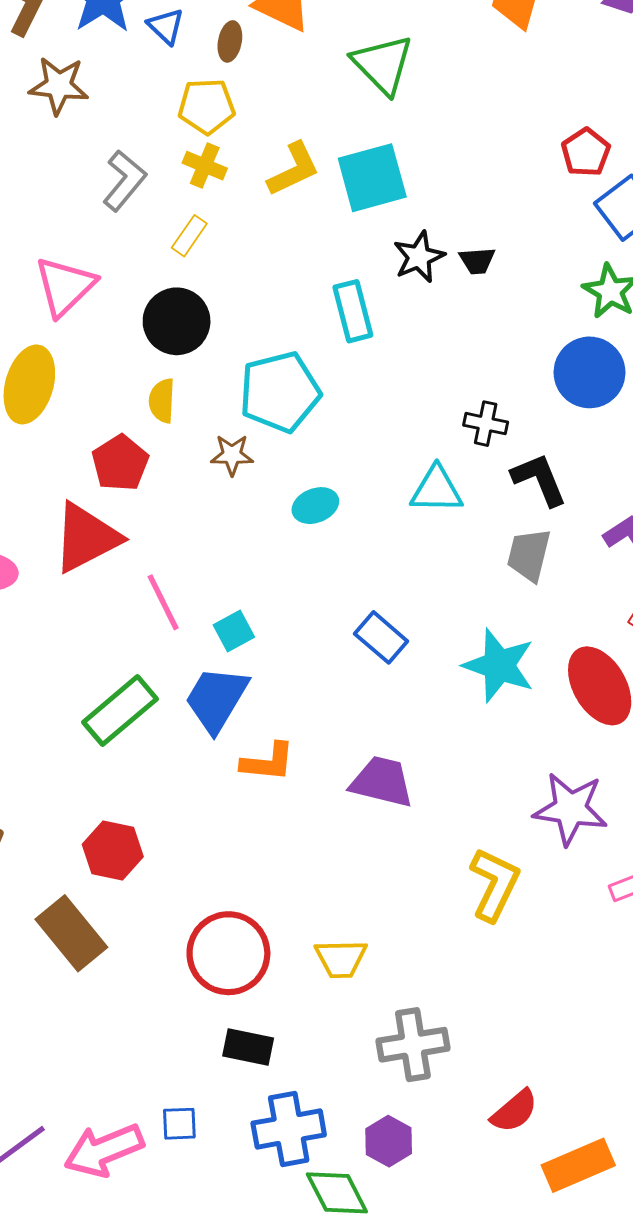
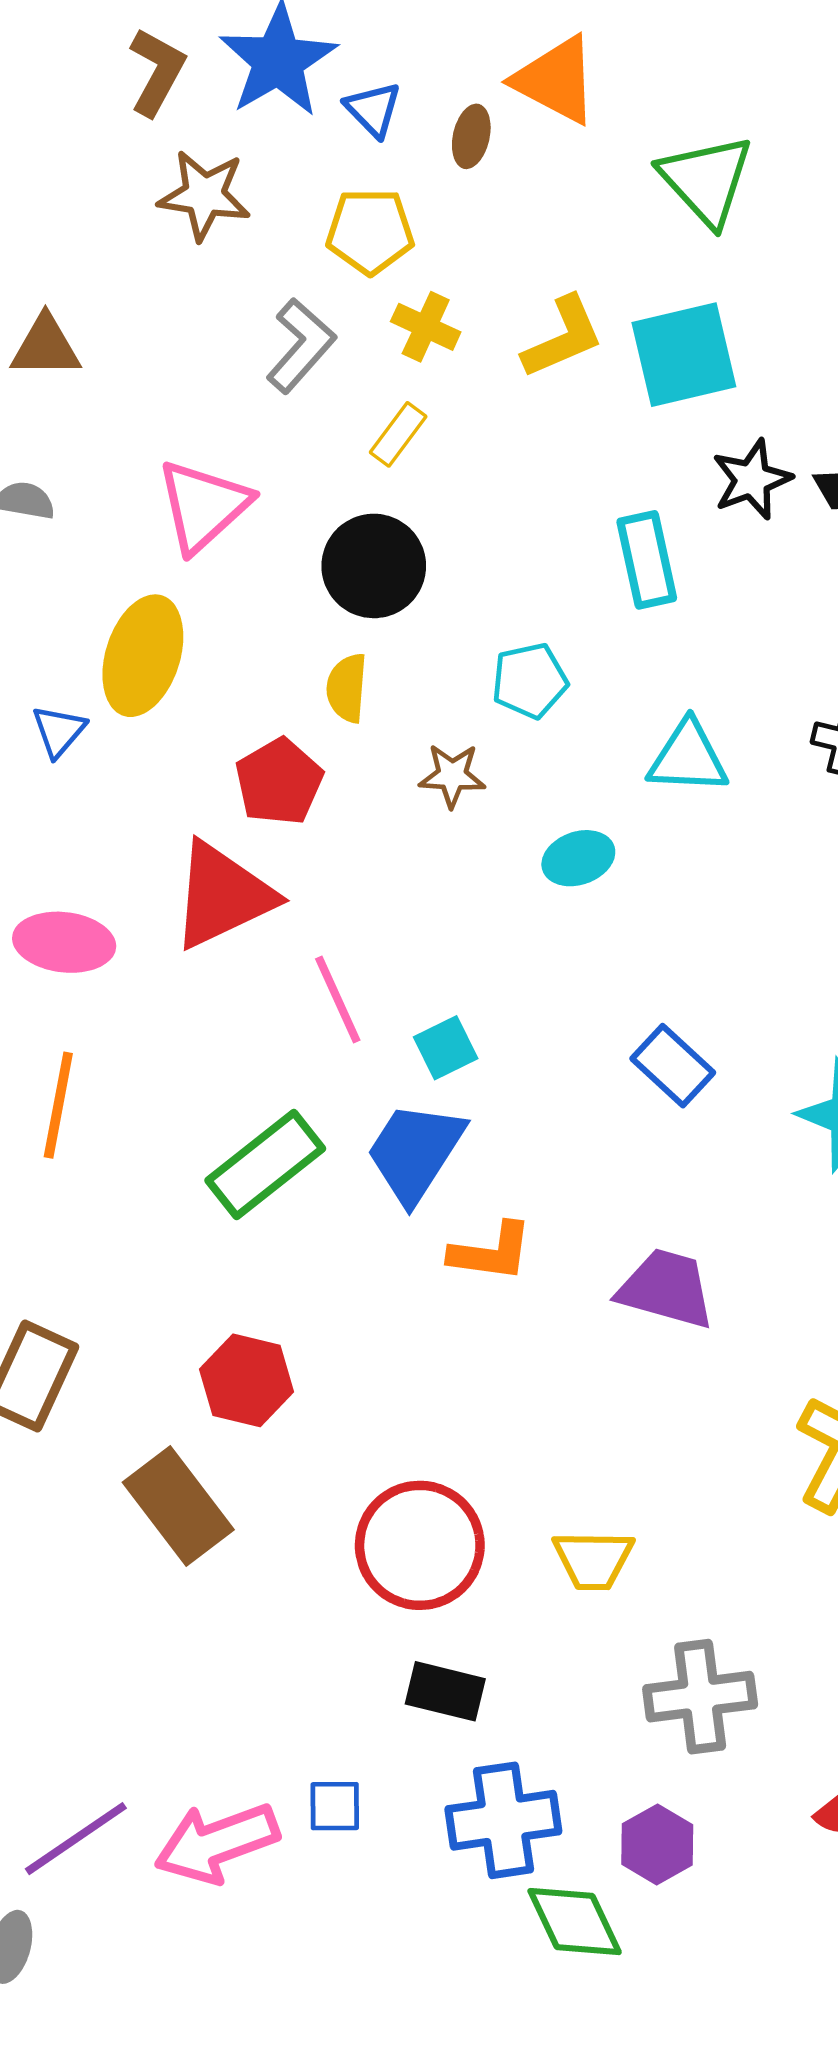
yellow pentagon: (206, 106) -> (370, 231), moved
cyan pentagon: (280, 392) -> (530, 681), size x0.6
cyan triangle: (437, 490) -> (688, 757), moved

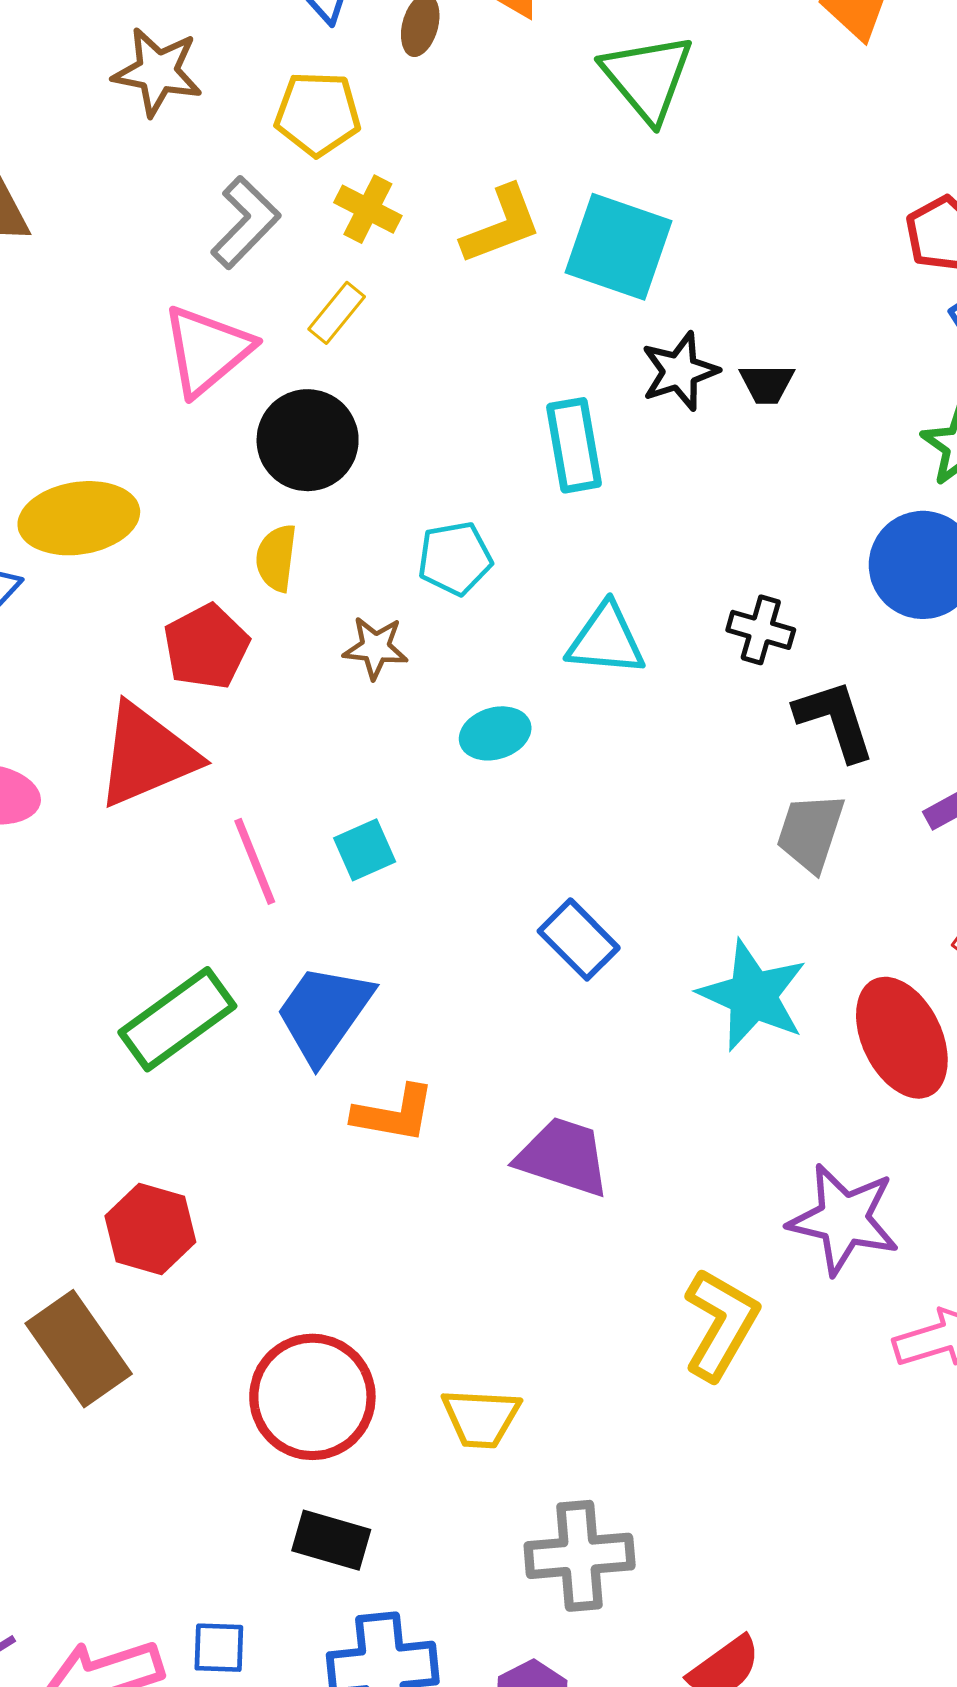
cyan square: (684, 355) -> (619, 247), turned 30
pink triangle: (203, 506) -> (207, 350), moved
yellow ellipse: (143, 656) -> (79, 518), turned 61
cyan square: (446, 1048) -> (365, 850), moved

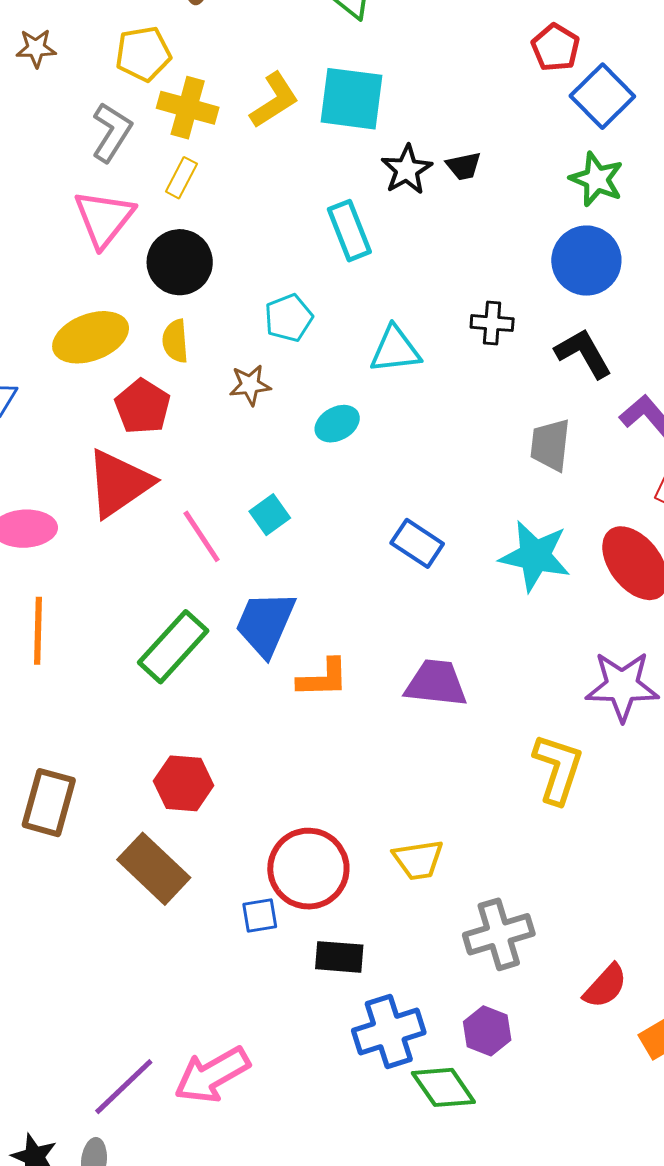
brown star: (158, 72) -> (36, 48), size x0.7
yellow cross: (368, 209) -> (188, 108), size x1.4
yellow ellipse: (79, 518) -> (91, 337), moved
black L-shape: (835, 720) -> (583, 353), moved
blue square: (219, 1648) -> (260, 916), moved

